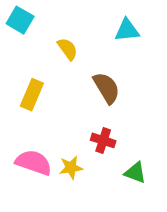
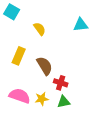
cyan triangle: (127, 30) -> (81, 25), moved
brown semicircle: (107, 88) -> (45, 66), moved
green triangle: (135, 173) -> (64, 102), moved, turned -32

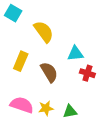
cyan triangle: (81, 25) -> (75, 54), moved
yellow semicircle: (40, 29) -> (44, 32), size x1.5
red cross: (61, 83) -> (87, 73), moved

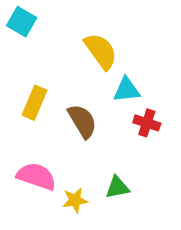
yellow semicircle: (44, 32) -> (101, 51), moved
yellow star: (46, 108) -> (75, 200), moved

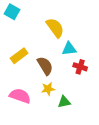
yellow rectangle: (35, 103) -> (19, 56), turned 30
yellow star: (75, 200) -> (48, 89), moved

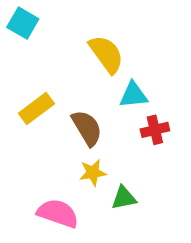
red cross: (80, 67) -> (155, 130), turned -32
pink semicircle: (20, 96) -> (58, 213), moved

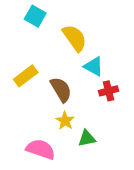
cyan square: (23, 23) -> (35, 16), moved
cyan triangle: (134, 95) -> (94, 66), turned 35
yellow star: (93, 173) -> (65, 121), turned -30

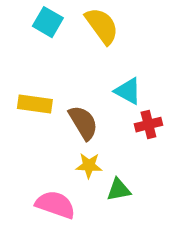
yellow semicircle: (75, 38) -> (102, 26), moved
yellow rectangle: (26, 76) -> (35, 104), turned 45
yellow star: (65, 121) -> (89, 166), turned -30

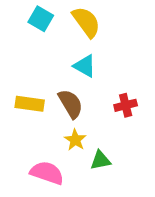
cyan triangle: (128, 91) -> (85, 66), moved
yellow rectangle: (35, 104) -> (30, 104), moved
yellow star: (89, 166) -> (75, 140), turned 30

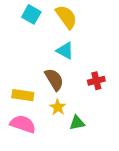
yellow rectangle: (30, 104) -> (23, 95), moved
pink semicircle: (47, 173) -> (23, 124), moved

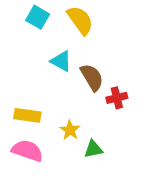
cyan triangle: (65, 51) -> (61, 61), moved
brown semicircle: (54, 79) -> (92, 77), moved

